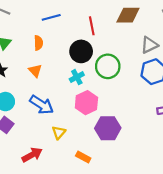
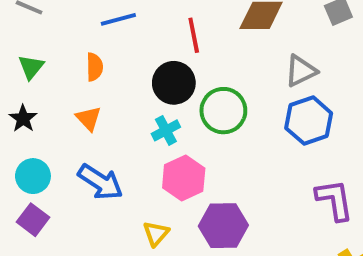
yellow triangle: (59, 132) -> (156, 234), moved

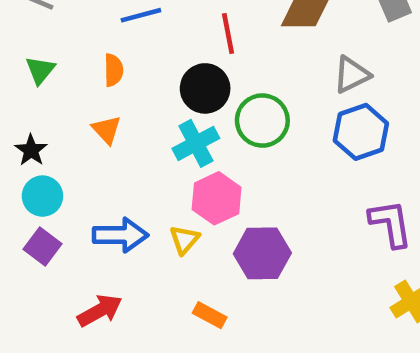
black star: (23, 119) -> (31, 150), moved
cyan cross: (166, 130) -> (196, 143), size x1.4
blue arrow: (100, 182) -> (120, 235), moved, turned -33
yellow triangle: (156, 234) -> (184, 240), moved

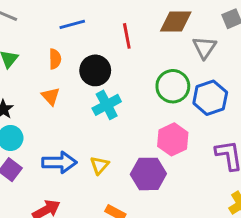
gray triangle: (352, 75) -> (204, 47), moved, turned -30
black circle: (205, 88) -> (95, 70), moved
green circle: (262, 121) -> (173, 86), moved
pink hexagon: (217, 198) -> (173, 139), moved

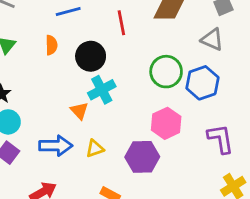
gray triangle: (204, 47) -> (212, 39), moved, turned -40
orange triangle: (51, 96) -> (79, 111), moved
yellow triangle: (100, 165) -> (95, 148), turned 30

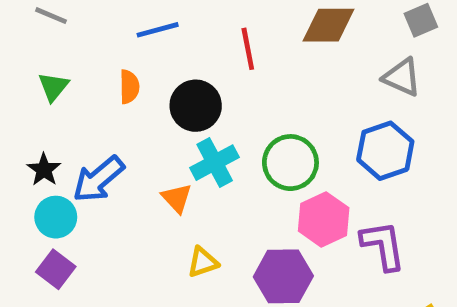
green circle: (166, 72) -> (290, 163), moved
purple L-shape: (221, 139) -> (383, 246), moved
blue arrow: (56, 146) -> (98, 179), moved, turned 140

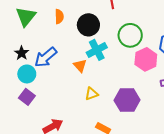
green triangle: (53, 87) -> (26, 17), size x1.5
green circle: (290, 163) -> (130, 35), moved
pink hexagon: (324, 219) -> (146, 59), moved

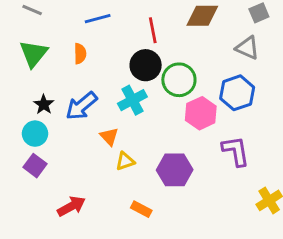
black circle: (88, 25) -> (146, 65), moved
black star: (22, 53) -> (44, 104), moved
blue arrow: (46, 57) -> (82, 106), moved
orange triangle: (80, 66) -> (109, 136), moved

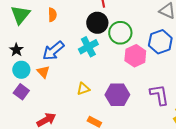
black star: (44, 104) -> (16, 50), moved
orange triangle: (109, 136) -> (43, 72), moved
purple L-shape: (236, 151) -> (159, 95), moved

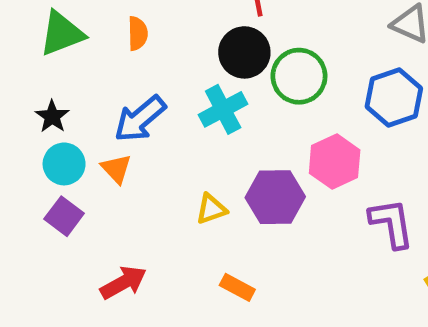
green triangle: (20, 15) -> (62, 33), turned 30
pink hexagon: (135, 56) -> (335, 162), moved
purple hexagon: (117, 95) -> (275, 197), moved

